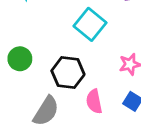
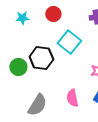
black hexagon: (68, 73) -> (41, 58), moved

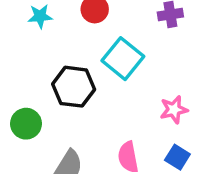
green circle: (18, 67) -> (26, 124), moved

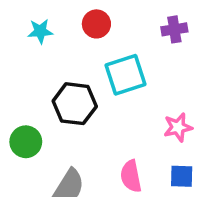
cyan square: (123, 59) -> (125, 75), turned 33
blue square: (177, 157) -> (182, 176), turned -30

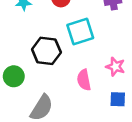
pink star: (178, 127) -> (115, 67), turned 30
pink semicircle: (131, 176) -> (84, 80), moved

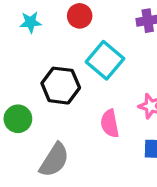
cyan square: (80, 32) -> (105, 60), turned -32

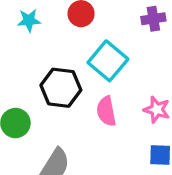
pink semicircle: (110, 124) -> (106, 111), moved

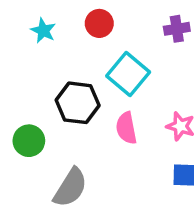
cyan star: (29, 20) -> (43, 31), turned 30

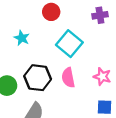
cyan star: (43, 31) -> (22, 38), moved
black hexagon: (78, 103) -> (38, 78), moved

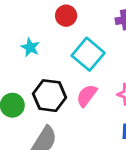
pink semicircle: (68, 78) -> (87, 96), turned 48

